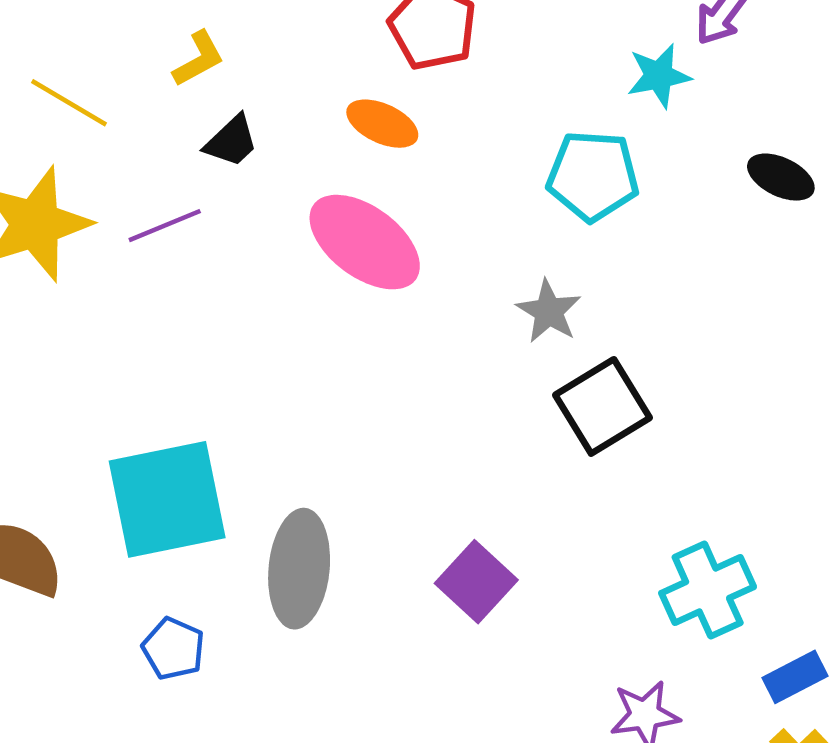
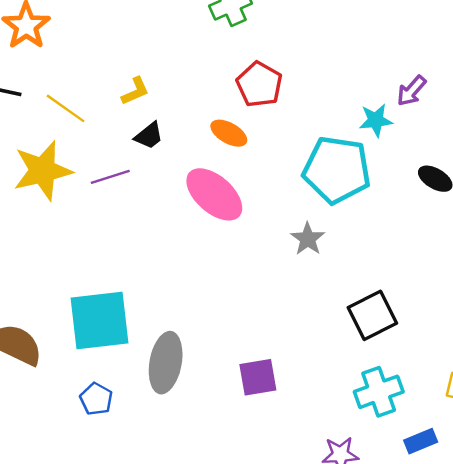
cyan pentagon: (593, 176) -> (337, 170), size x1.4
black square: (603, 406) -> (372, 315), moved
purple square: (476, 582) -> (258, 377), turned 33

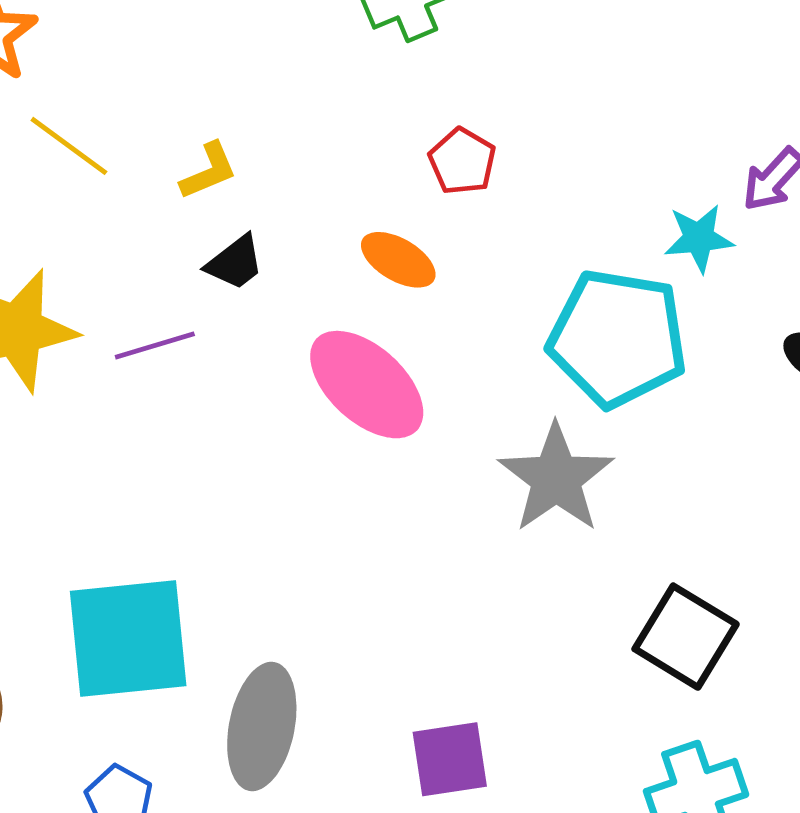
red pentagon: (259, 84) -> (462, 161), size x0.7
yellow line: (66, 108) -> (69, 146), moved
gray star: (308, 239) -> (556, 478), size x1.6
black square: (372, 315) -> (686, 637), turned -33

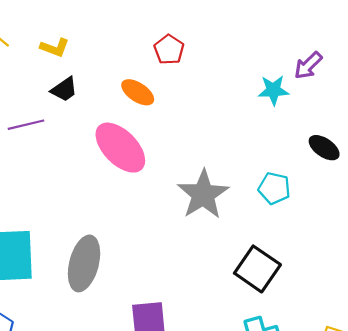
yellow L-shape: (209, 171) -> (55, 48), turned 40
cyan pentagon: (618, 338) -> (274, 188), moved, size x0.5
gray ellipse: (262, 727) -> (84, 263), moved

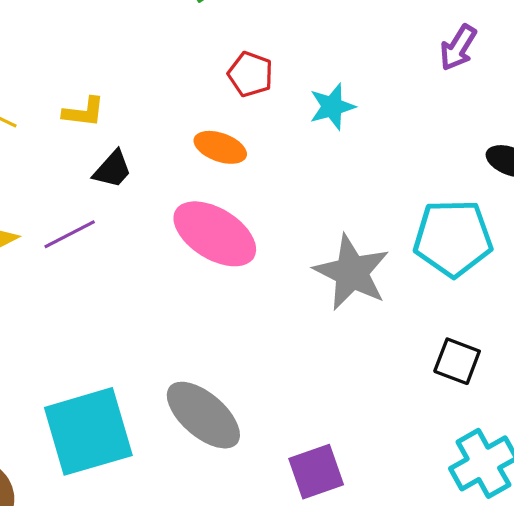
cyan star: (273, 90) -> (332, 107), moved
cyan pentagon: (274, 188) -> (453, 238), size x1.6
gray ellipse: (84, 263) -> (203, 415), turned -50
black square: (257, 269) -> (457, 361), size x0.7

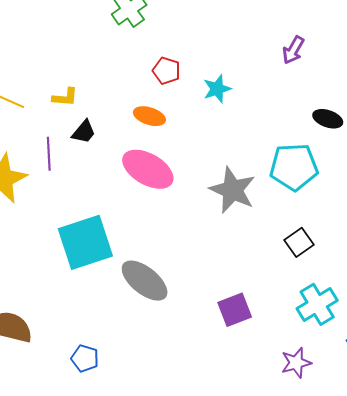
purple line: (70, 234) -> (49, 154), moved, turned -64
black square: (457, 361) -> (299, 242), turned 36
cyan square: (88, 431) -> (85, 242), moved
purple square: (316, 472) -> (235, 310), moved

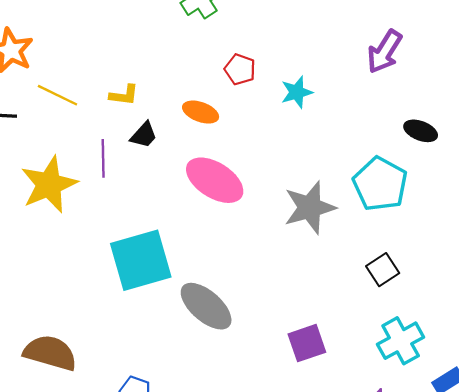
purple arrow: (293, 50) -> (385, 52), size x1.4
orange ellipse: (149, 116) -> (201, 112), moved
cyan pentagon: (294, 167) -> (380, 184), turned 30
gray star: (233, 190) -> (310, 207), turned 30

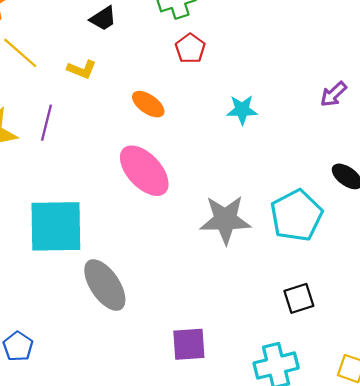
purple arrow: (385, 52) -> (333, 94), size x0.7
red pentagon: (240, 69) -> (190, 48), moved
black trapezoid: (144, 135) -> (103, 18), moved
black square: (383, 270) -> (299, 298), moved

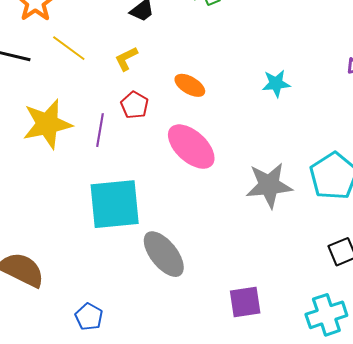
red pentagon: (190, 48) -> (135, 105), moved
yellow L-shape: (82, 69) -> (126, 59), turned 136
purple line: (47, 123) -> (100, 130), moved

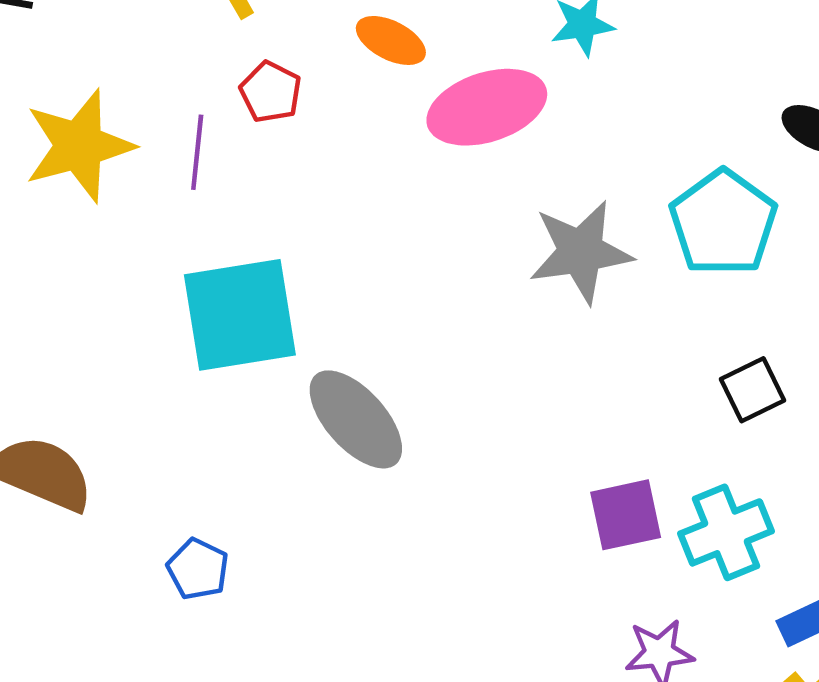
pink ellipse: (191, 147) -> (487, 107), moved, turned -57
purple square: (245, 302) -> (626, 515), moved

